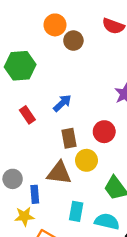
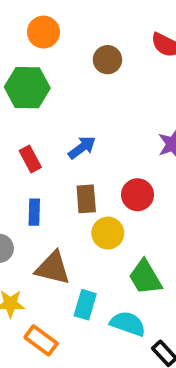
orange circle: (55, 25) -> (43, 32), moved
brown triangle: (59, 173) -> (53, 268), moved
blue rectangle: (35, 194) -> (34, 212), moved

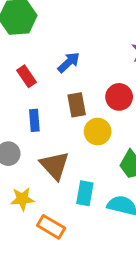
brown triangle: (53, 268) -> (55, 165), turned 40

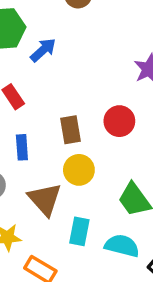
blue arrow: (69, 62) -> (43, 50), moved
yellow circle: (98, 132) -> (79, 170), moved

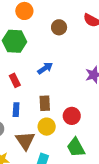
blue arrow: (43, 50) -> (45, 68), moved
red circle: (119, 121) -> (72, 116), moved

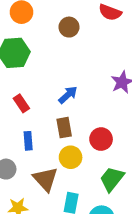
blue arrow: (45, 68) -> (68, 95), moved
green trapezoid: (76, 147) -> (112, 179), turned 75

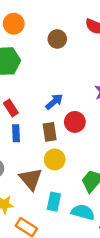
red circle: (101, 139) -> (75, 122), moved
blue rectangle: (28, 141) -> (16, 133), moved

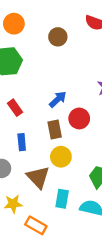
blue rectangle: (16, 133) -> (22, 142), moved

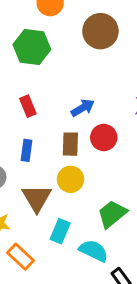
brown circle: (58, 37) -> (100, 31), size x1.5

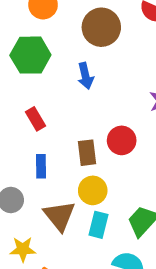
blue arrow: (83, 108) -> (86, 76), moved, turned 115
cyan rectangle: (60, 231) -> (98, 225), moved

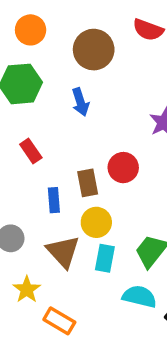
blue rectangle: (41, 166) -> (54, 200), moved
yellow star: (23, 249) -> (27, 290), turned -30

